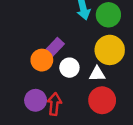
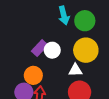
orange circle: (42, 60) -> (33, 75), moved
white circle: (69, 68) -> (52, 50), moved

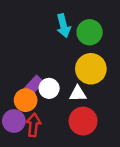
purple rectangle: (40, 48) -> (33, 86), moved
white circle: (52, 50) -> (49, 88), moved

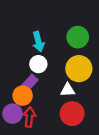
cyan arrow: (63, 26) -> (38, 42), moved
white circle: (49, 88) -> (38, 64), moved

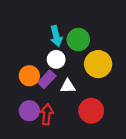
green circle: (78, 37) -> (78, 40), moved
white triangle: (68, 90) -> (68, 86), moved
orange circle: (23, 96) -> (29, 76), moved

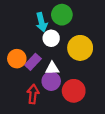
green circle: (78, 40) -> (62, 15), moved
white circle: (56, 59) -> (51, 38), moved
purple circle: (29, 111) -> (51, 81), moved

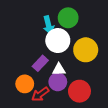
white circle: (51, 38) -> (58, 41), size x1.5
orange circle: (17, 59) -> (25, 84), moved
red arrow: (33, 94) -> (40, 94), turned -132

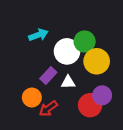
green circle: (68, 18) -> (85, 42), moved
cyan arrow: (48, 25) -> (38, 35), moved, turned -96
purple circle: (58, 82) -> (102, 95), moved

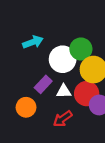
red circle: (90, 105) -> (87, 94), moved
red arrow: (48, 108) -> (63, 119), moved

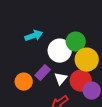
white triangle: (64, 91) -> (61, 79), turned -48
orange circle: (26, 107) -> (24, 82), moved

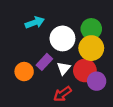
green circle: (76, 42) -> (91, 29), moved

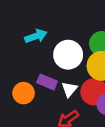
purple rectangle: (44, 62) -> (47, 82), turned 70

